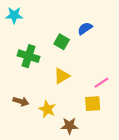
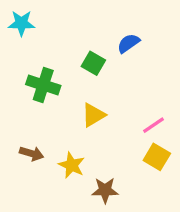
yellow square: (93, 104) -> (157, 157), moved, turned 35

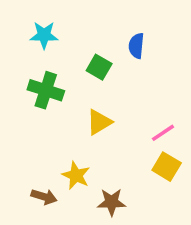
cyan star: (21, 23) -> (44, 35), moved
blue semicircle: (128, 43) -> (136, 46), turned -50
brown arrow: (32, 154) -> (44, 197), moved

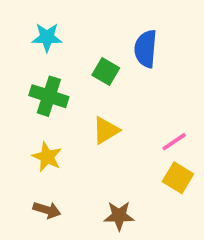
blue semicircle: (136, 46) -> (146, 49), size x1.4
yellow star: (76, 175) -> (47, 157), moved

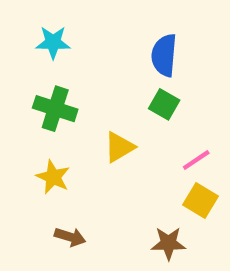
green square: (106, 72) -> (164, 104), moved
brown arrow: (47, 210) -> (70, 237), moved
brown star: (119, 216) -> (168, 243), moved

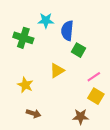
cyan star: (53, 42) -> (46, 20), moved
blue semicircle: (164, 55) -> (67, 31), moved
green cross: (55, 109) -> (23, 38), moved

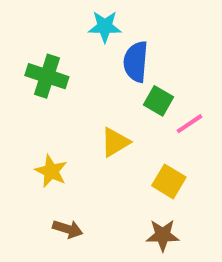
cyan star: (46, 20) -> (105, 27), moved
pink line: (94, 77) -> (190, 124), moved
yellow square: (96, 96) -> (169, 181), moved

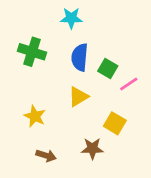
blue semicircle: (136, 62) -> (80, 57), moved
brown star: (163, 235) -> (92, 149), moved

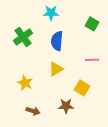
green cross: (32, 52) -> (23, 37), turned 36
green square: (108, 69) -> (92, 24), moved
pink line: (129, 84) -> (92, 60), turned 32

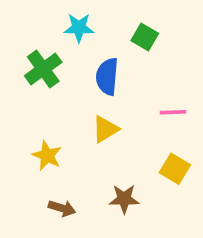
cyan star: (51, 13) -> (79, 28), moved
green square: (92, 24) -> (145, 37), moved
yellow square: (82, 88) -> (175, 169), moved

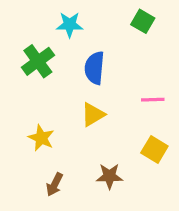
green square: (145, 37) -> (143, 21), moved
brown arrow: (62, 208) -> (55, 184), turned 100

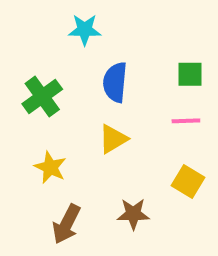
green square: (143, 21) -> (190, 74), moved, turned -30
green cross: (38, 61) -> (42, 96), moved
brown arrow: (55, 184) -> (66, 224), size x1.4

